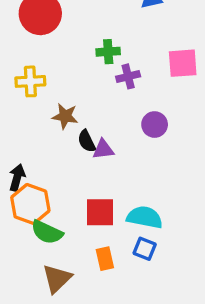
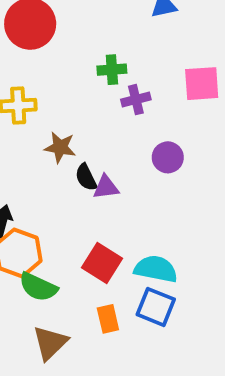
red square: (100, 212) -> (102, 263), turned 32
blue square: (145, 249) -> (156, 307), size x1.4

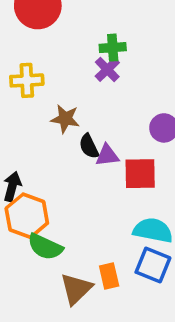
purple cross: (136, 100) -> (107, 69), moved, turned -30
red square: (102, 263) -> (140, 174), moved, turned -33
brown triangle: (50, 343) -> (76, 289), moved

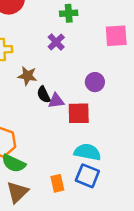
green cross: (113, 48) -> (69, 13), moved
brown triangle: (76, 289) -> (17, 192), moved

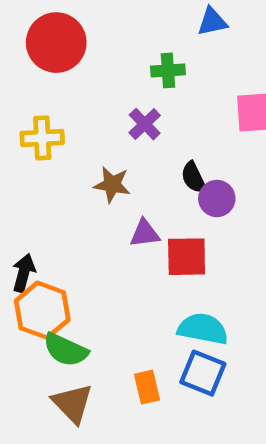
brown star: (27, 76) -> (112, 185), moved
black semicircle: (44, 95) -> (194, 178), moved
brown triangle: (17, 192) -> (73, 403), turned -30

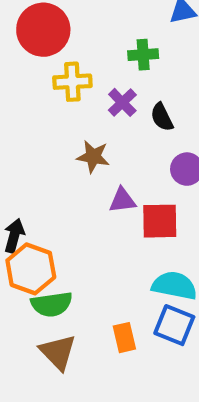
yellow cross: (42, 138) -> (72, 82), moved
black semicircle: (194, 178) -> (162, 117), moved
green semicircle: (66, 350) -> (52, 304), turned -33

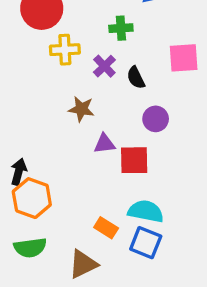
green semicircle: (52, 304) -> (30, 248), moved
orange rectangle: (124, 338) -> (106, 228), moved, turned -45
brown triangle: (58, 352) -> (83, 264), moved, turned 48

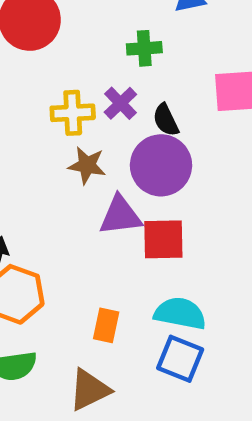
yellow cross: (65, 50) -> (73, 113), moved
purple circle: (156, 119) -> (161, 165), moved, size x1.6
purple triangle: (104, 144) -> (120, 215), size x1.4
orange rectangle: (106, 228) -> (106, 325), moved, turned 70

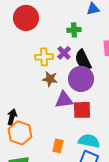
black semicircle: (166, 120) -> (83, 60), size x1.5

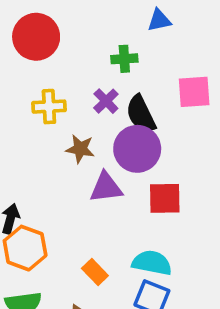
yellow cross: (44, 57) -> (49, 107), moved
red square: (82, 110) -> (165, 198), moved
orange rectangle: (58, 146) -> (95, 272), turned -56

